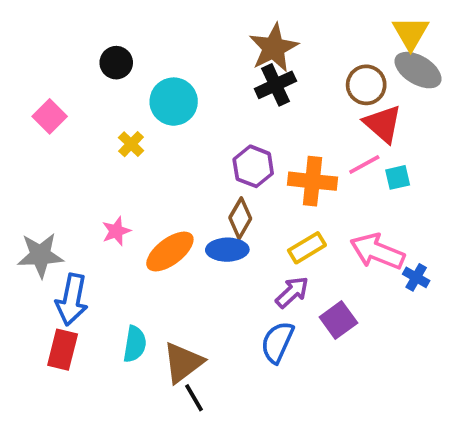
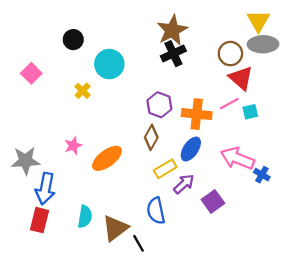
gray ellipse: (418, 70) -> (263, 44), turned -32
yellow rectangle: (307, 248) -> (165, 169), moved
blue ellipse: (227, 250) -> (191, 149), moved, turned -55
blue semicircle: (277, 342) -> (156, 211), moved, turned -36
black line: (194, 398) -> (138, 243), moved

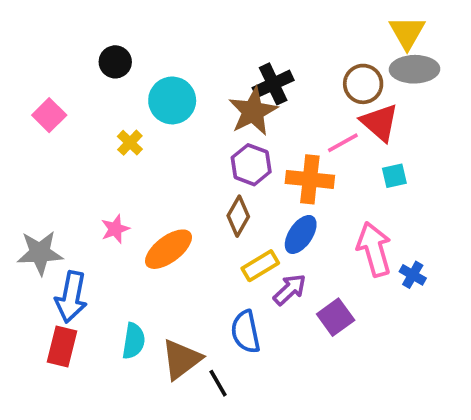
brown star: (172, 30) -> (253, 111), moved
pink line: (229, 104) -> (343, 143), moved
pink arrow: (237, 158) -> (374, 249), turned 52

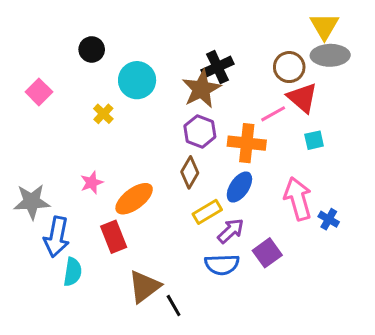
blue semicircle: (246, 332) -> (222, 265), moved, turned -80
cyan semicircle: (134, 341) -> (73, 272), moved
red rectangle: (62, 346) -> (114, 237), moved, turned -36

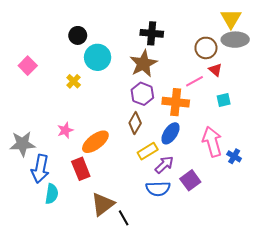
black circle: (92, 49) -> (78, 35), moved
black cross: (217, 67) -> (152, 33), moved, turned 30
red triangle: (302, 98) -> (215, 70), size x0.6

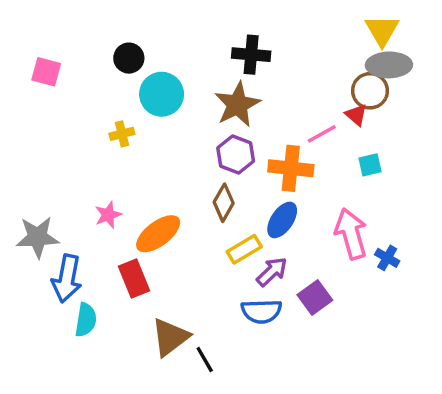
brown circle: (206, 48) -> (370, 91), moved
pink square: (28, 66) -> (46, 72), moved, turned -30
yellow cross: (74, 81) -> (122, 134), turned 32

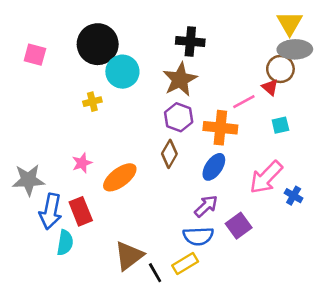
black circle: (129, 58) -> (98, 44), size x1.8
pink arrow: (351, 234) -> (266, 177), turned -120
yellow rectangle: (244, 249) -> (185, 264), moved
red rectangle: (134, 279) -> (81, 211), moved

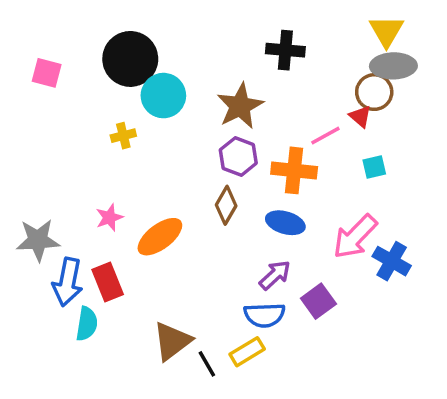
black cross: (190, 42) -> (285, 50), moved
blue ellipse: (214, 167) -> (285, 223), turned 72
blue cross: (294, 196) -> (392, 261), size x1.5

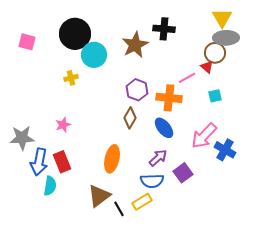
brown star: (240, 106) -> (135, 45), moved
blue ellipse: (285, 223) -> (164, 128), turned 35
orange ellipse: (160, 237) -> (112, 159), moved, turned -40

